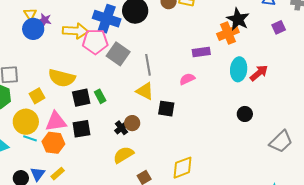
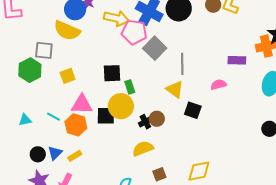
yellow semicircle: (62, 78) -> (67, 31), moved
black square: (81, 98) -> (112, 73), moved
yellow circle: (26, 122) -> (121, 106), moved

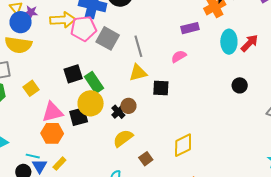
green rectangle: (130, 87) -> (94, 82), size x1.5
yellow triangle: (175, 89) -> (138, 73), turned -36
cyan line: (54, 117) -> (33, 156), moved

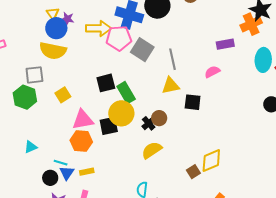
brown square: (146, 159) -> (193, 172), moved
yellow rectangle: (59, 164) -> (87, 172), turned 32

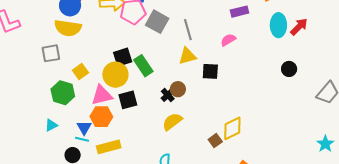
green hexagon: (25, 97) -> (63, 93), moved
yellow circle: (121, 113) -> (115, 75), moved
yellow rectangle: (87, 172) -> (109, 147), size x1.6
blue triangle: (67, 173) -> (84, 128), moved

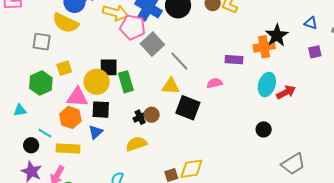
gray line: (188, 30) -> (179, 61), turned -45
black square: (210, 71) -> (188, 108), size x1.4
blue triangle: (84, 128) -> (96, 132), moved

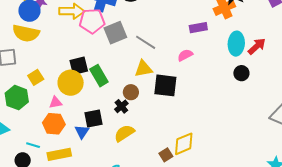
gray square: (152, 44) -> (115, 33), turned 35
pink triangle: (77, 97) -> (56, 102), size x0.6
black square: (101, 110) -> (94, 118), moved
brown circle: (152, 115) -> (131, 92), moved
black circle: (264, 129) -> (241, 73), moved

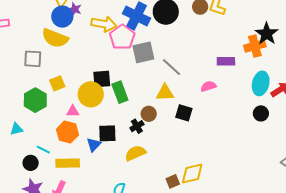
pink pentagon: (92, 21) -> (122, 37), turned 30
black square: (165, 85) -> (184, 113), size x0.7

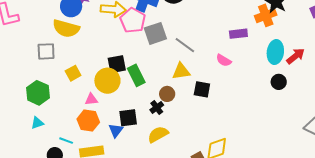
pink semicircle: (208, 86) -> (224, 60), turned -126
green hexagon: (35, 100) -> (38, 93), moved

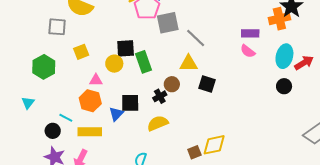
pink semicircle: (224, 60) -> (248, 51), moved
yellow circle: (107, 81) -> (114, 64), size x0.7
cyan triangle: (37, 123) -> (28, 103), moved, turned -40

